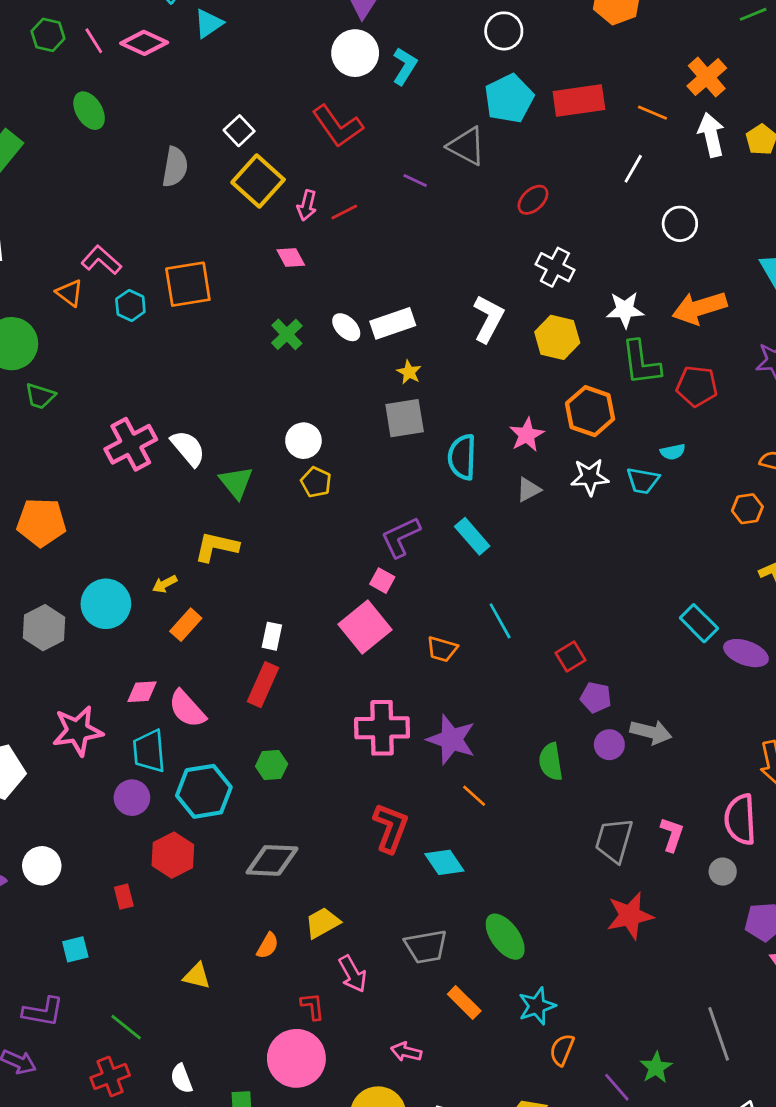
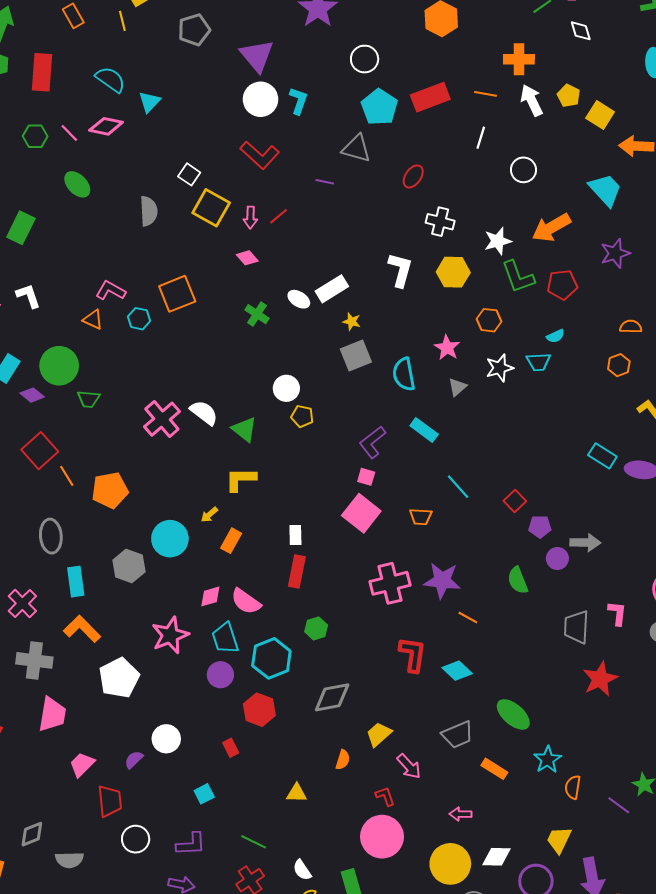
orange cross: (707, 77) -> (519, 59), turned -36
orange hexagon: (590, 411) -> (489, 320), size x0.7

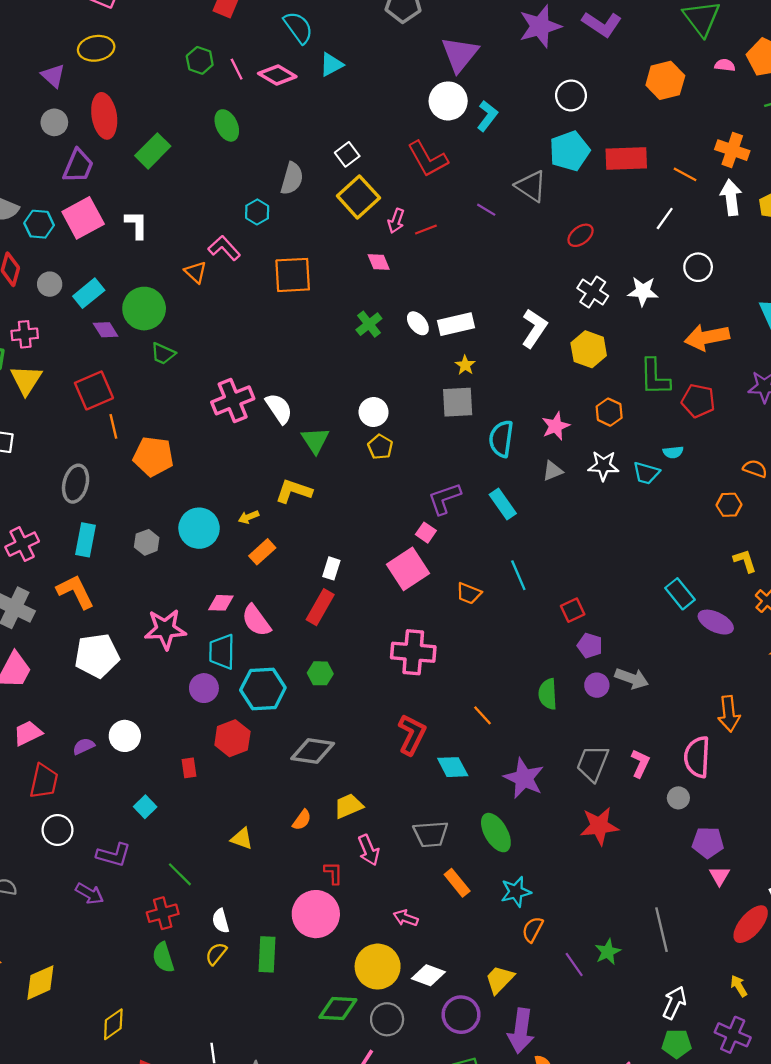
white star: (498, 241) -> (643, 291), moved
cyan hexagon: (139, 319) -> (257, 212), moved
gray hexagon: (129, 566) -> (147, 542), size x0.7
purple star: (442, 581) -> (524, 778), moved
cyan square: (204, 794) -> (145, 807), turned -36

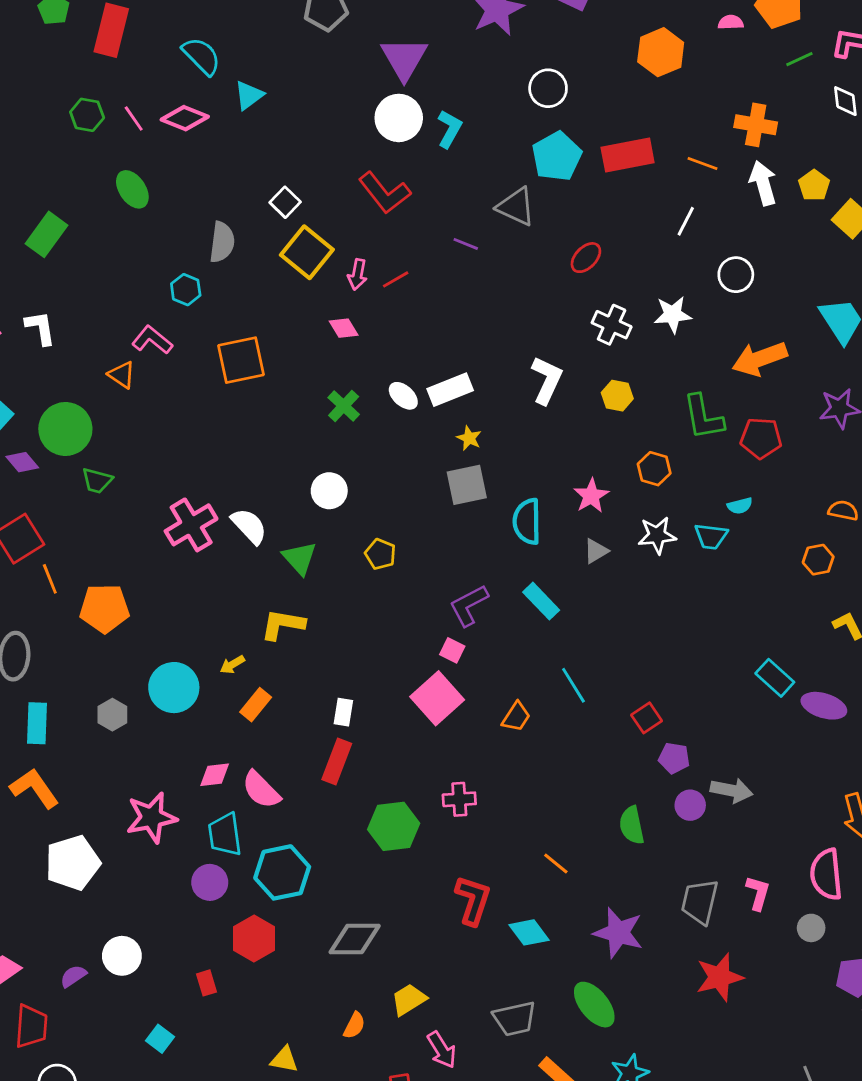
yellow hexagon: (589, 349) -> (617, 396), size x0.7
white circle: (374, 412) -> (329, 491), moved
orange trapezoid: (469, 593) -> (516, 717), turned -70
pink cross: (413, 652) -> (459, 799), size x0.6
green hexagon: (320, 673) -> (394, 826), moved, size x1.6

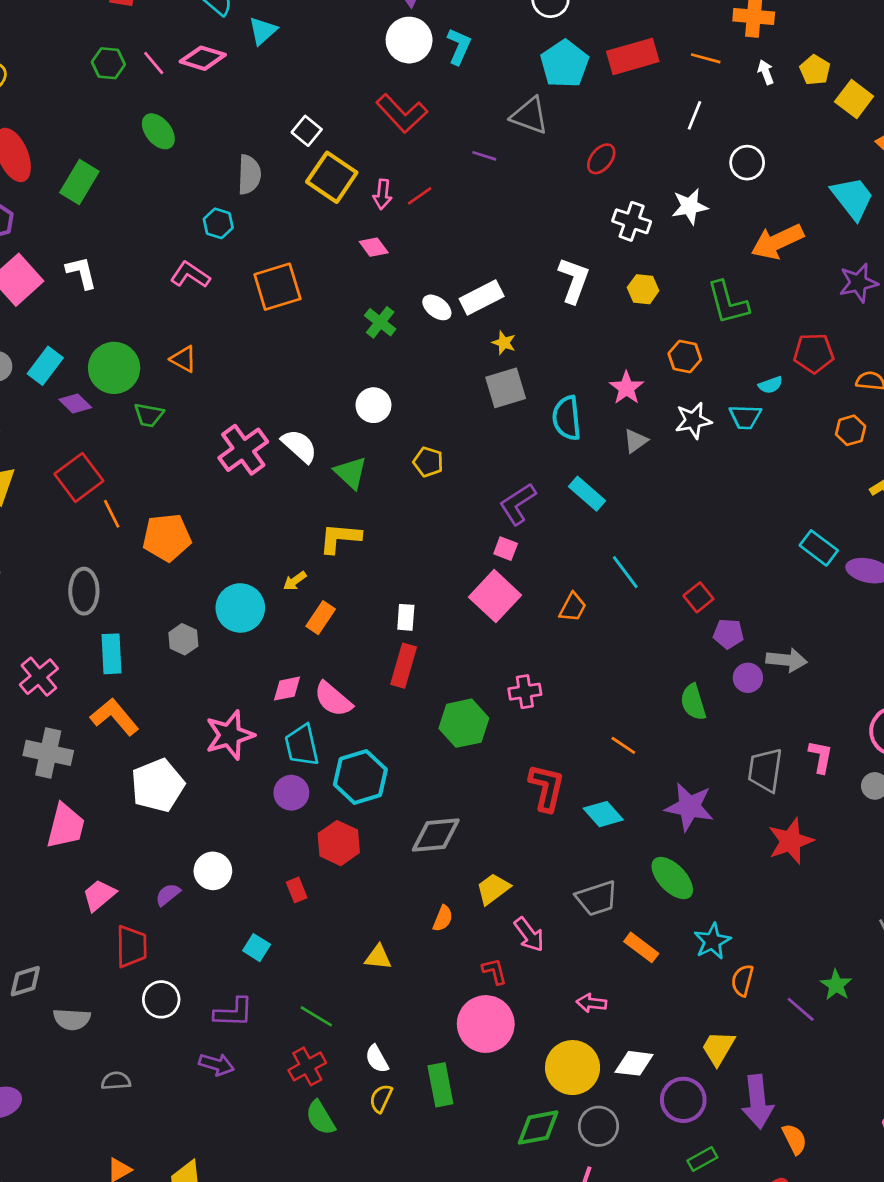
white arrow: (763, 183) -> (766, 72), size x0.6
orange triangle: (122, 375) -> (183, 359), moved
red pentagon: (761, 438) -> (814, 353), moved

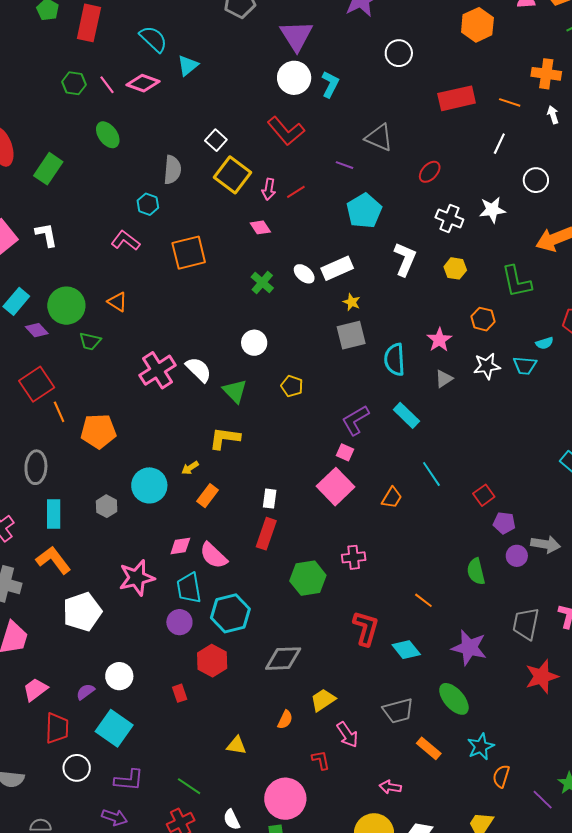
cyan pentagon: (565, 64) -> (364, 211), moved
cyan square: (257, 948) -> (114, 728), moved, size x1.8
pink circle: (486, 1024) -> (285, 799), moved

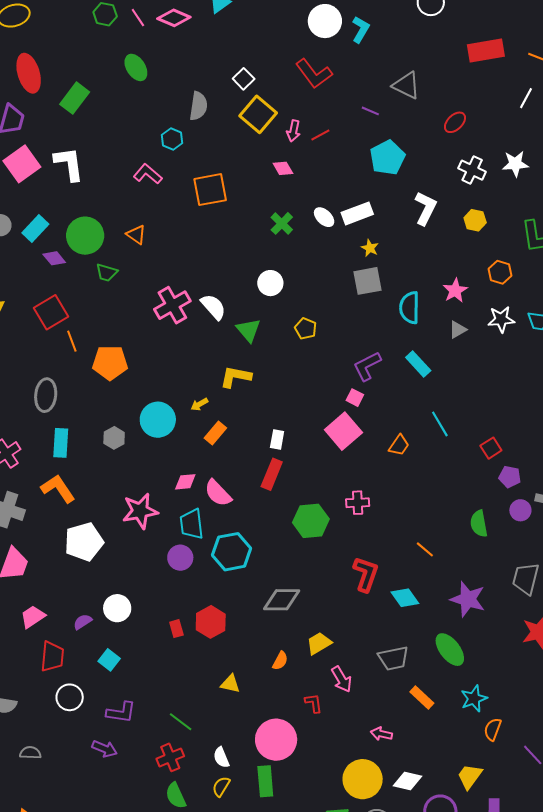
white L-shape: (46, 235) -> (69, 164), size x1.4
red hexagon: (212, 661) -> (211, 622), moved
cyan square: (114, 728) -> (109, 660), size x0.6

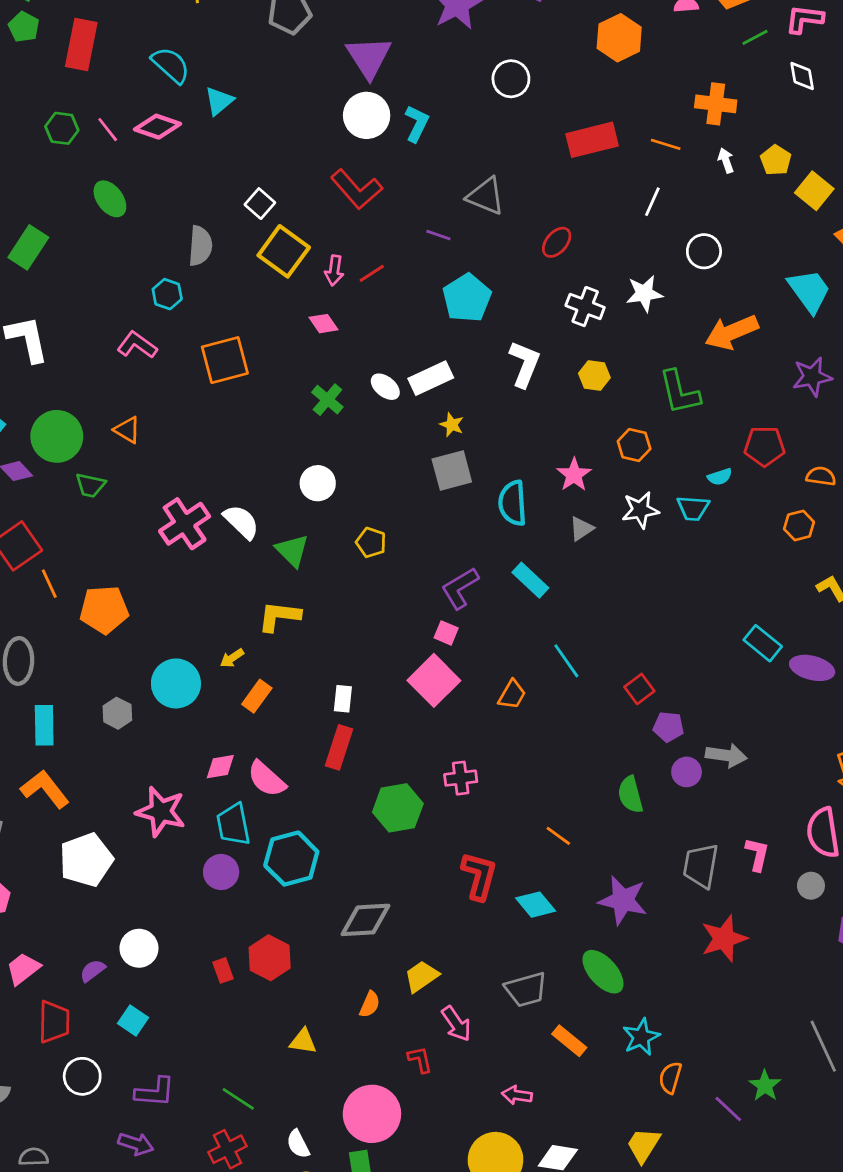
pink star: (140, 511) -> (161, 812), turned 30

